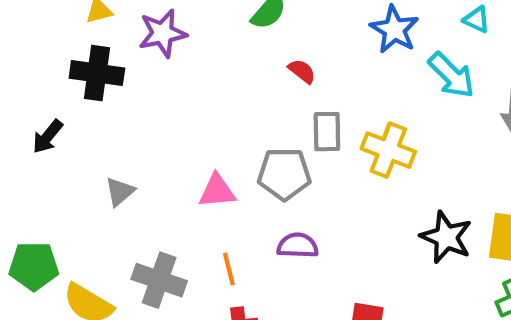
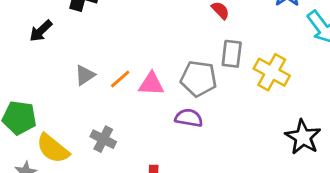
purple semicircle: (298, 246) -> (189, 118), moved
orange line: (229, 269) -> (120, 79), moved, turned 55
gray cross: (159, 280) -> (103, 139), size x0.7

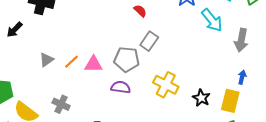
gray rectangle: (232, 54) -> (149, 41), turned 30
yellow cross: (272, 72) -> (166, 85), moved
black star: (303, 137) -> (201, 98), size x0.7

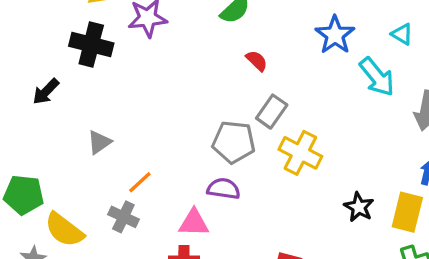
orange line: (71, 62) -> (140, 182), moved
pink triangle: (93, 64) -> (194, 223), moved
yellow cross: (166, 85) -> (300, 153), moved

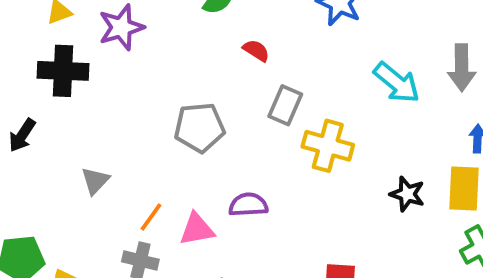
cyan arrow: (377, 77) -> (397, 83), moved
gray pentagon: (234, 142) -> (200, 127), moved
pink triangle: (194, 223) -> (197, 229), moved

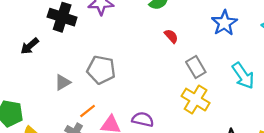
gray rectangle: (285, 105) -> (196, 67), moved, turned -70
gray pentagon: (200, 127) -> (101, 70), moved

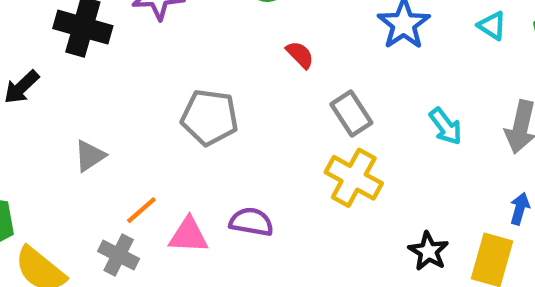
gray pentagon: (101, 70) -> (210, 117), moved
cyan arrow: (243, 76) -> (446, 126), size x0.7

